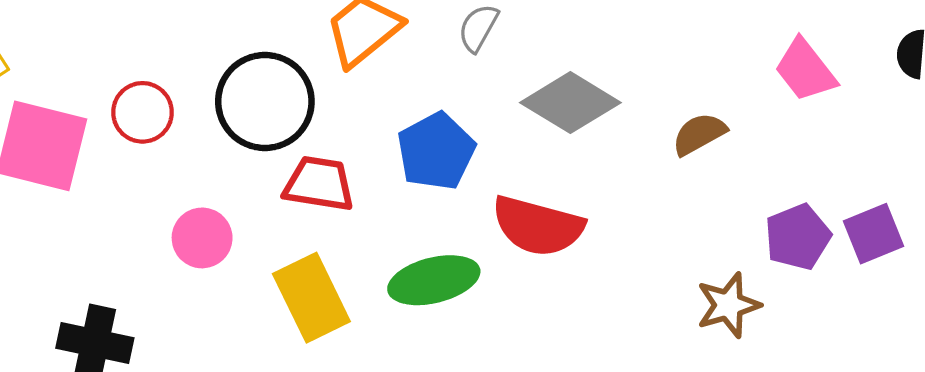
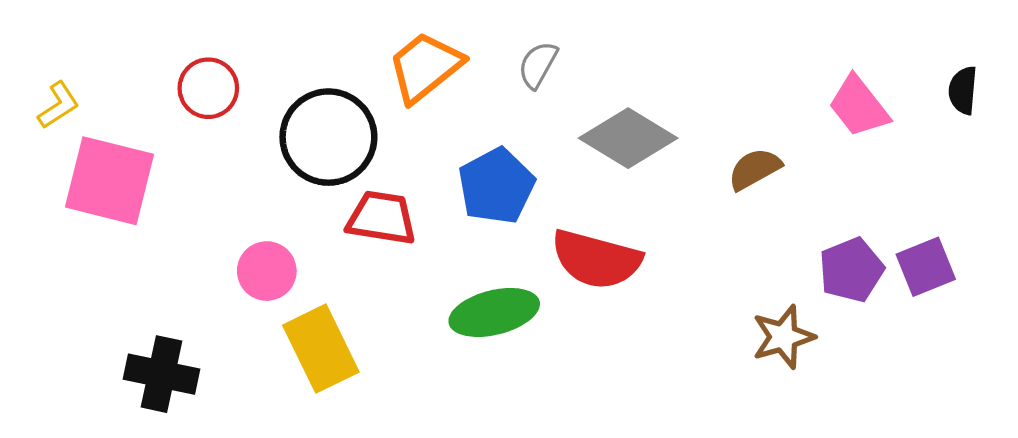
red circle: (142, 112) -> (208, 88), moved
yellow rectangle: (311, 298) -> (321, 349), moved

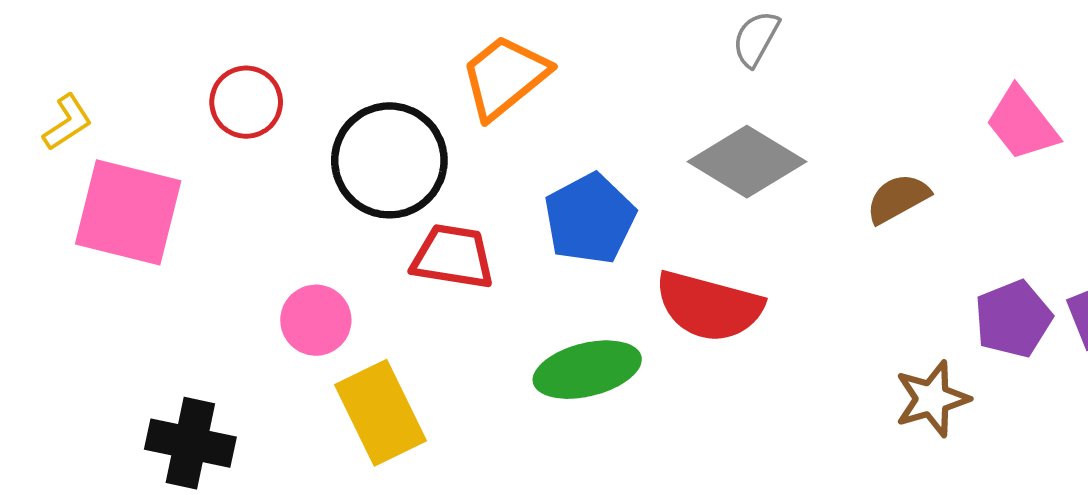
gray semicircle: (538, 65) -> (756, 39), moved

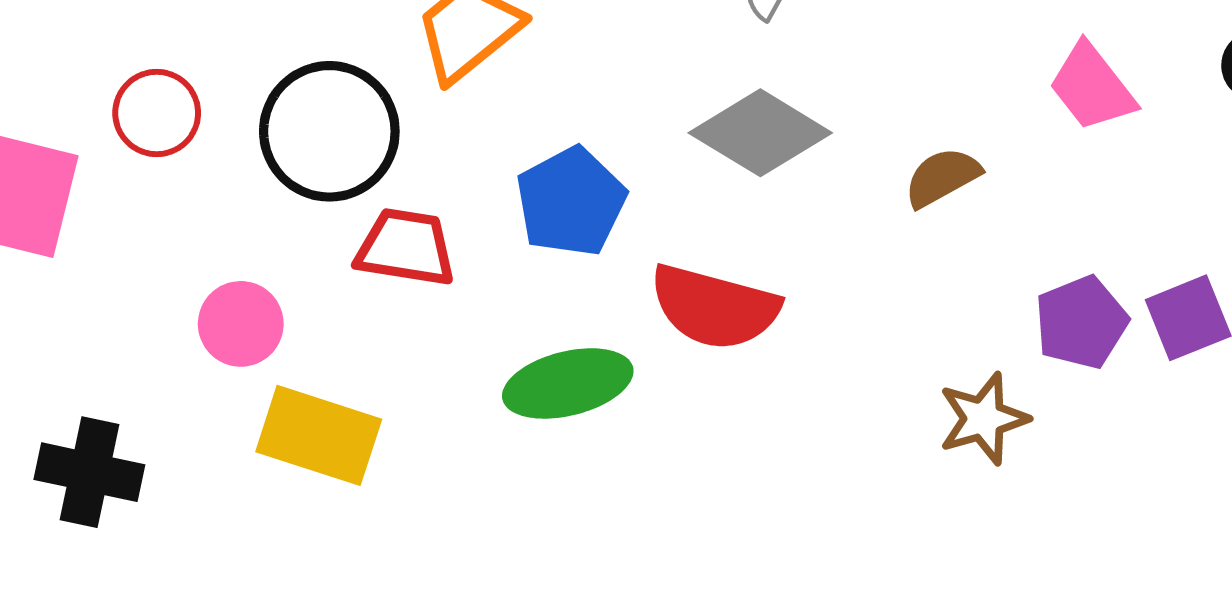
red circle: (246, 102) -> (157, 113), moved
yellow rectangle: (381, 413) -> (319, 435), turned -46

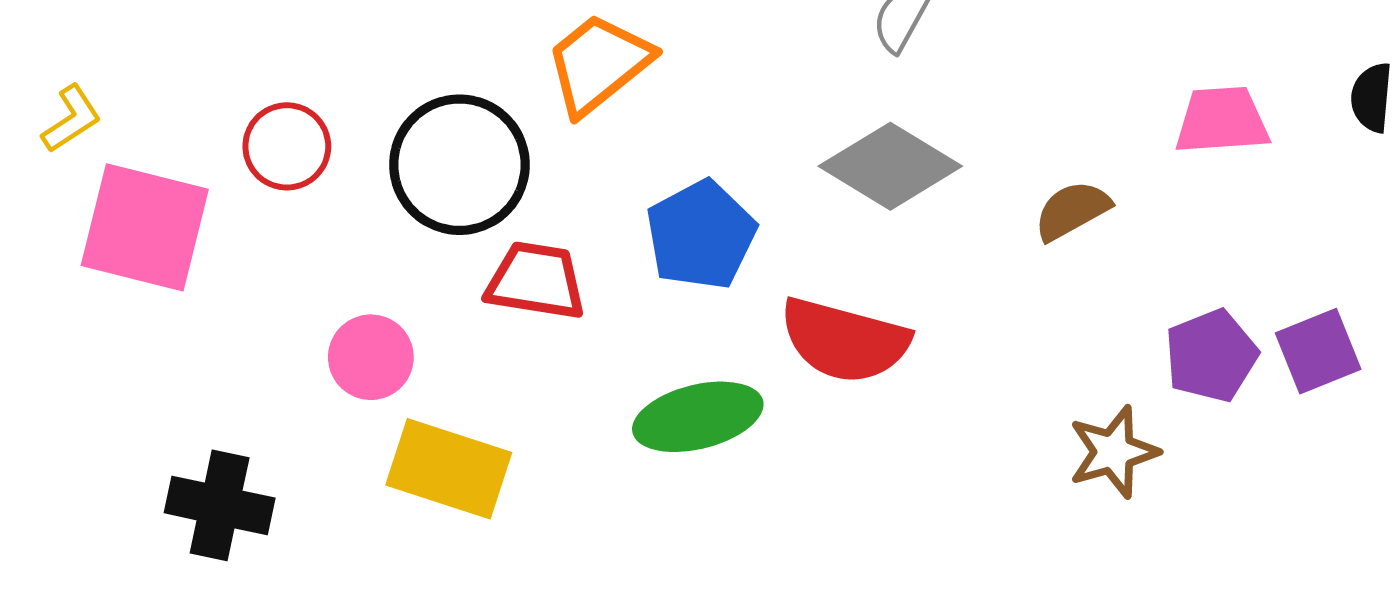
pink trapezoid: (1092, 87) -> (1222, 120), turned 124

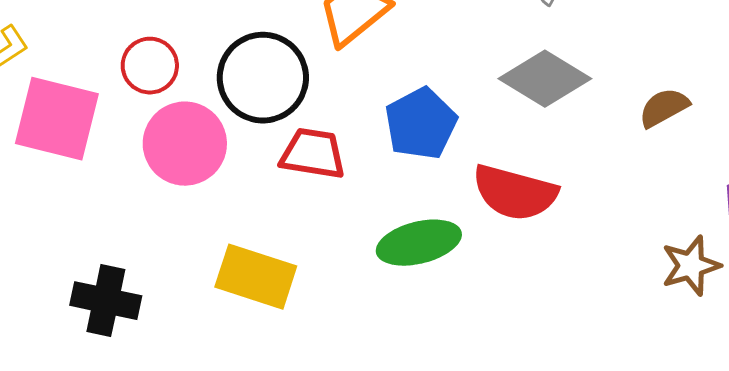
pink circle: (371, 357) -> (185, 144), moved, size x1.5

